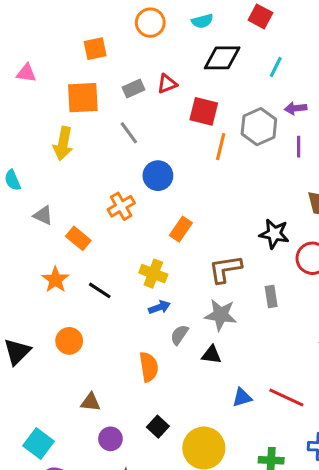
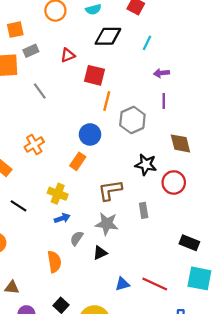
gray rectangle: (133, 88) -> (31, 51), moved
gray hexagon: (259, 127) -> (132, 120), moved
blue circle: (158, 176) -> (90, 134), moved
black triangle: (211, 355) -> (100, 253), turned -32

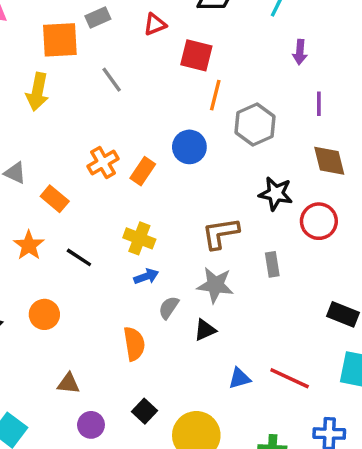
purple arrow: (161, 73) -> (300, 52), turned -80
purple line: (164, 101) -> (319, 104), moved
orange rectangle: (78, 161) -> (143, 171), moved

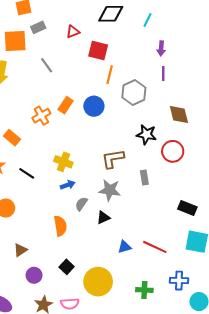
purple line: (319, 104) -> (163, 74), moved
orange rectangle: (143, 171) -> (66, 105), moved
brown triangle: (69, 383) -> (20, 250), turned -40

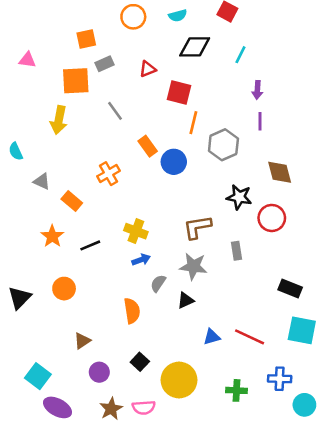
orange rectangle: (66, 105) -> (148, 146), moved, turned -70
black line: (27, 173) -> (90, 245), turned -56

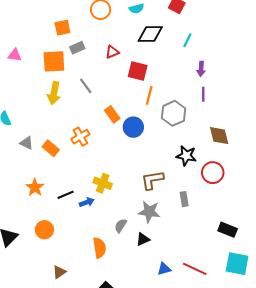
pink triangle: (27, 60) -> (15, 55), moved
yellow arrow: (59, 120) -> (54, 93), moved
orange rectangle: (72, 201) -> (51, 148), moved
blue arrow: (141, 260) -> (87, 202), moved

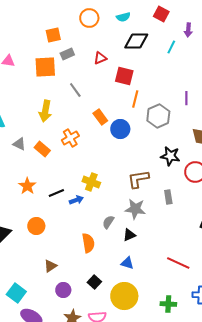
purple arrow: (201, 69) -> (188, 30), moved
yellow arrow: (54, 93) -> (45, 111), moved
blue triangle: (164, 269) -> (127, 263), moved, turned 32

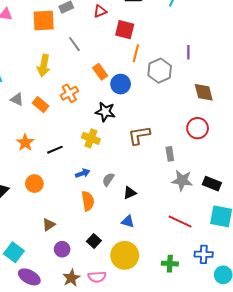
black star: (170, 156) -> (105, 112), moved
blue arrow: (76, 200) -> (83, 173), moved
gray star: (135, 209) -> (182, 180), moved

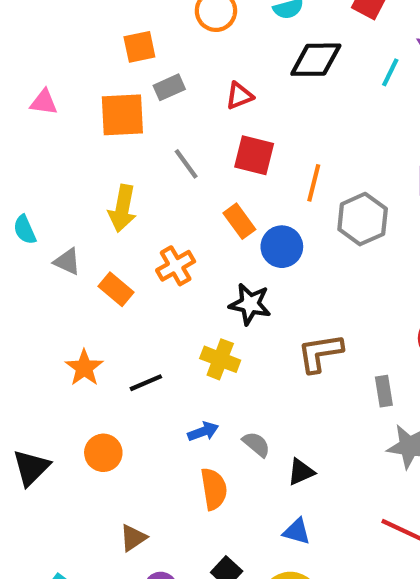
red square: (125, 30) -> (254, 155), moved
gray triangle: (17, 99) -> (67, 262), moved
gray semicircle: (108, 179) -> (256, 444), turned 96

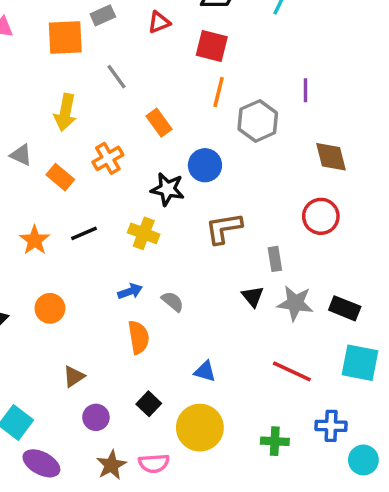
red square: (254, 155) -> (212, 46), moved
blue circle: (282, 247) -> (205, 165), moved
black line: (146, 383) -> (84, 233), moved
black triangle: (301, 472) -> (253, 296), moved, turned -45

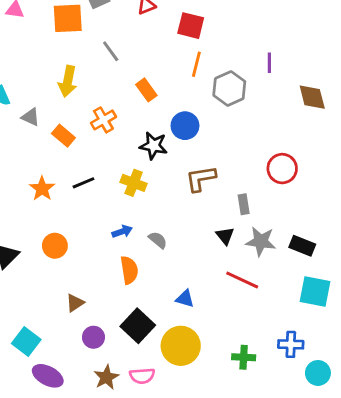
brown diamond: (331, 157) -> (312, 97), moved
red line: (292, 371) -> (242, 280), moved
black square: (149, 404) -> (138, 326), size x1.6

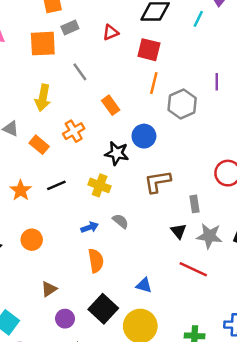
gray semicircle: (158, 240) -> (121, 221), moved

